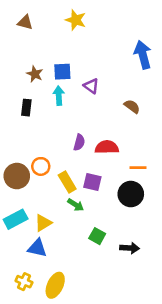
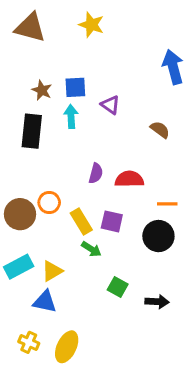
brown triangle: (25, 22) -> (30, 28), size x1.6
black rectangle: (26, 108) -> (32, 131), size x1.6

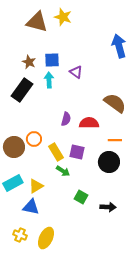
brown triangle: (30, 28) -> (37, 22), moved
brown semicircle: (160, 130) -> (115, 103), moved, size x1.6
black rectangle: (32, 131) -> (22, 90), turned 30

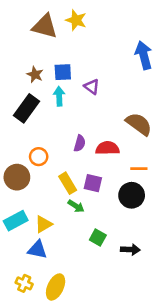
orange circle: (34, 139) -> (39, 157), moved

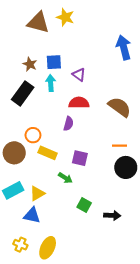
red semicircle: (107, 148) -> (79, 103), moved
yellow rectangle: (68, 183) -> (48, 153), moved, turned -36
black circle: (132, 195) -> (126, 167), moved

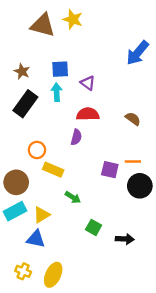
blue arrow: (124, 48) -> (138, 53), turned -125
brown star: (30, 64) -> (22, 71), moved
brown semicircle: (120, 107) -> (133, 119), size x0.6
brown circle: (14, 153) -> (16, 182), moved
purple square: (80, 158) -> (110, 170), moved

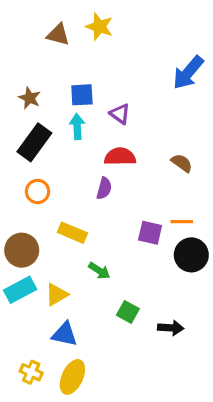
brown triangle: (43, 25) -> (58, 35), size x0.7
orange circle: (37, 150) -> (38, 191), moved
blue triangle: (36, 239) -> (64, 334), moved

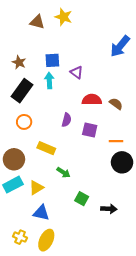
red semicircle: (120, 157) -> (92, 100), moved
purple square: (150, 233) -> (90, 130), moved

